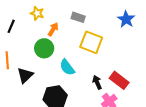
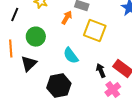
orange arrow: (53, 29) -> (67, 18), moved
green circle: (44, 48) -> (36, 37), moved

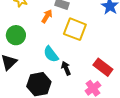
black arrow: (101, 71) -> (66, 68), moved

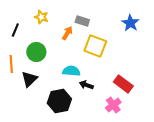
cyan semicircle: (51, 54) -> (71, 71), turned 132
black arrow: (66, 68) -> (86, 85), turned -48

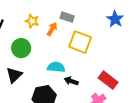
yellow star: (41, 17) -> (32, 21), moved

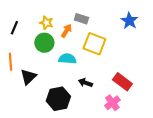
green circle: (21, 48) -> (44, 43), moved
cyan semicircle: (56, 67) -> (67, 59), moved

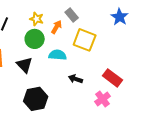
gray rectangle: (81, 19) -> (72, 15), turned 32
black triangle: (28, 77) -> (25, 65), moved, turned -30
black hexagon: (58, 99) -> (36, 99), moved

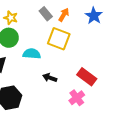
orange arrow: (57, 27) -> (64, 15), moved

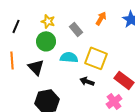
gray rectangle: (46, 14) -> (76, 29), moved
yellow square: (59, 39) -> (96, 58), moved

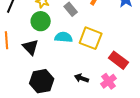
black arrow: (87, 81) -> (82, 78), moved

